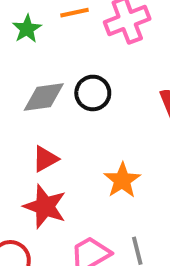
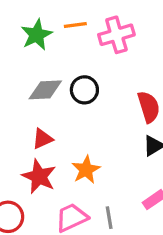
green star: (27, 29) -> (37, 35), size x1.4
orange star: (122, 180) -> (86, 170), moved

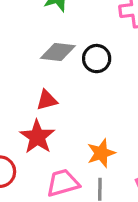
orange star: (86, 170) -> (101, 153), moved

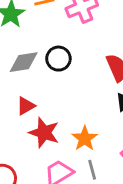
red star: (37, 137) -> (44, 133), moved

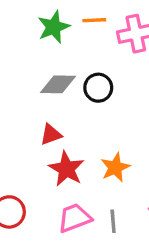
orange star: (85, 138) -> (115, 167), moved

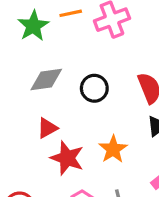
black circle: (98, 88) -> (94, 88), moved

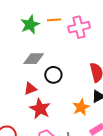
black circle: (94, 88) -> (53, 75), moved
orange star: (113, 149) -> (81, 107), moved

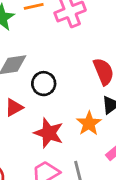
red star: (40, 109) -> (49, 133), moved

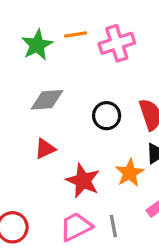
black circle: (44, 84) -> (107, 116), moved

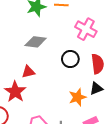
pink cross: (117, 43) -> (86, 29), moved, turned 35
red star: (83, 181) -> (15, 92), moved

